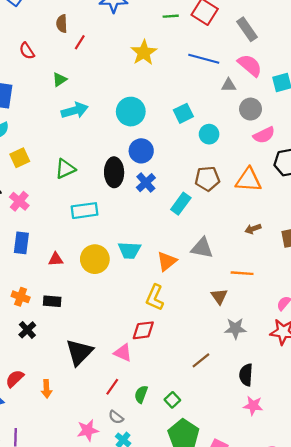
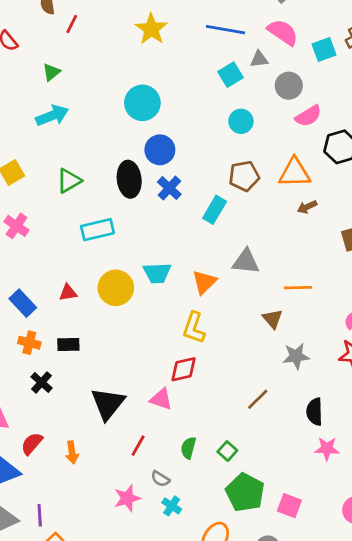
cyan arrow: (75, 110) -> (52, 116), moved
cyan square: (183, 113) -> (230, 75), moved
brown arrow: (253, 229) -> (307, 207), moved
blue rectangle: (21, 243) -> (23, 303), moved, turned -45
red line: (112, 387) -> (138, 446), moved

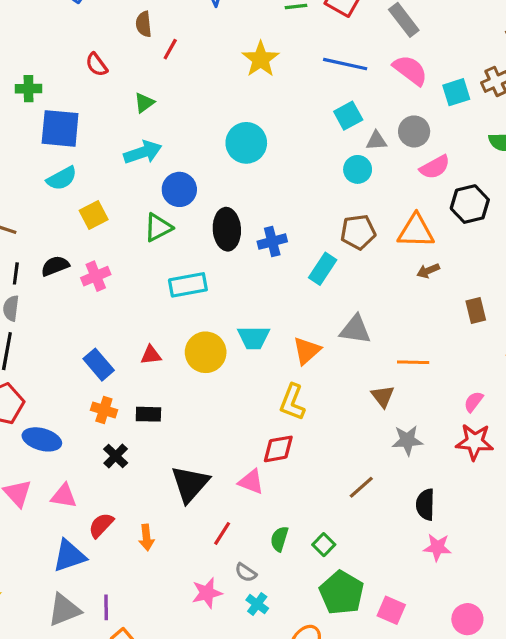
gray triangle: (259, 59) -> (376, 141), moved
blue circle: (160, 150) -> (179, 189), moved
blue cross: (169, 188) -> (272, 242), turned 30
pink cross: (16, 226) -> (96, 276), turned 30

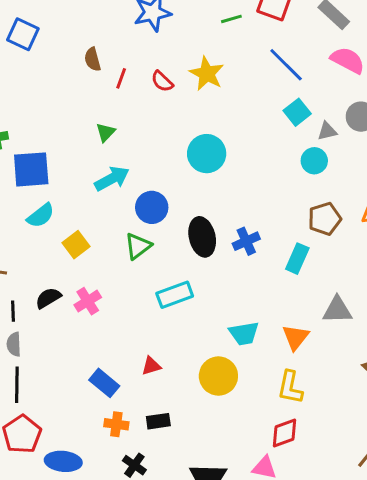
blue line: (345, 64) -> (286, 65), turned 42
red semicircle: (97, 65) -> (162, 81), moved
yellow circle: (206, 352) -> (218, 376), moved

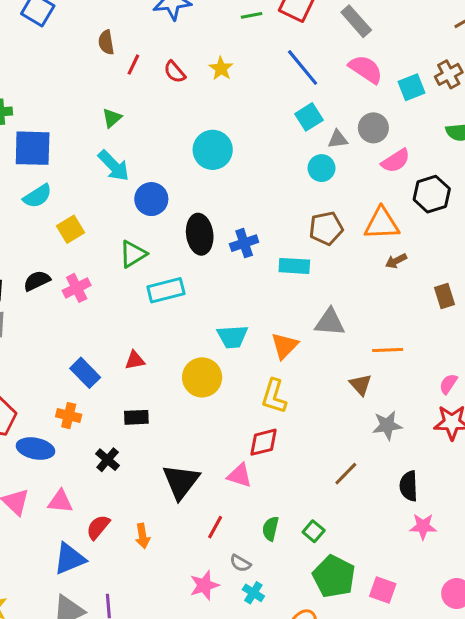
yellow star: (207, 74) -> (221, 68), size x0.7
cyan arrow: (112, 179) -> (114, 166), turned 68
green triangle: (138, 246) -> (133, 254), moved
cyan rectangle: (297, 259) -> (294, 266), turned 64
orange cross: (116, 424) -> (69, 416), moved

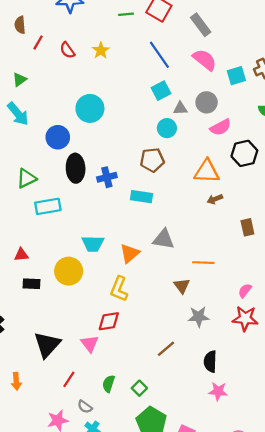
blue circle: (151, 199) -> (58, 137), moved
brown pentagon: (326, 228) -> (152, 160), moved
black rectangle: (136, 417) -> (32, 284), moved
pink triangle: (240, 475) -> (90, 344), turned 30

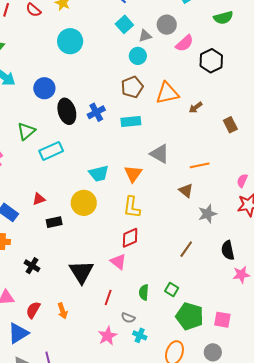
cyan circle: (90, 108) -> (70, 41), moved
orange triangle: (207, 172) -> (167, 93), moved
gray triangle: (164, 239) -> (160, 154), turned 35

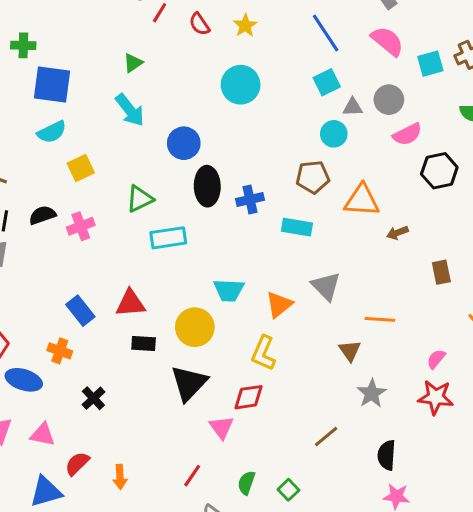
red triangle: (39, 199) -> (130, 303), size x1.5
gray star: (207, 214) -> (372, 393), turned -30
black triangle: (81, 272) -> (189, 383), moved

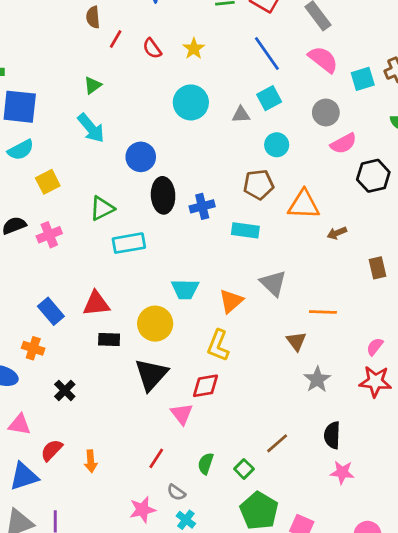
gray triangle: (353, 107) -> (241, 115), moved
brown line: (326, 437) -> (277, 443), moved

